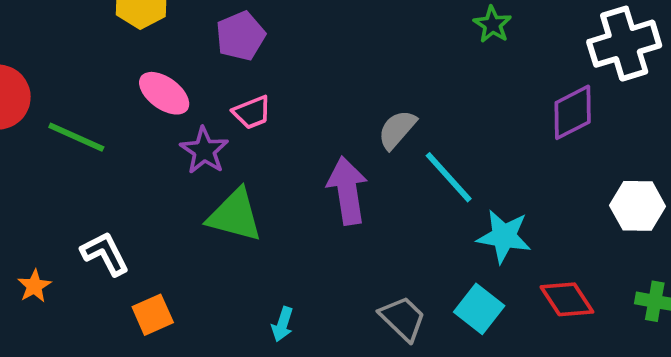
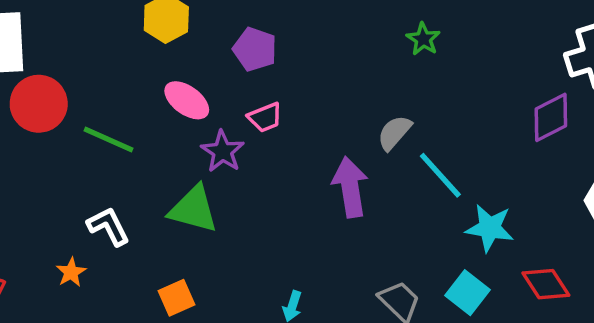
green star: (492, 25) -> (423, 39), moved
purple pentagon: (240, 36) -> (255, 49), turned -30
green triangle: (235, 215) -> (194, 209), moved
white L-shape: (105, 254) -> (108, 226), moved

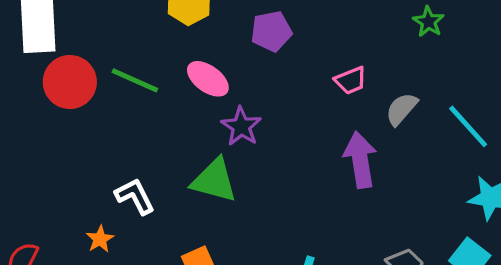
purple pentagon: (255, 49) -> (271, 31), turned -30
pink trapezoid: (265, 117) -> (351, 80), moved
green line: (108, 139) -> (135, 80), moved
cyan line: (440, 175) -> (468, 126), moved

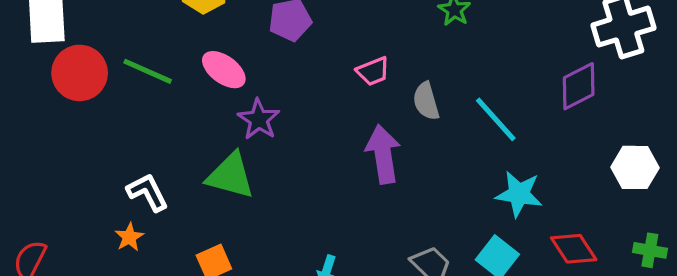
gray semicircle: (401, 109) -> (426, 101), turned -57
orange star: (100, 239) -> (129, 237), moved

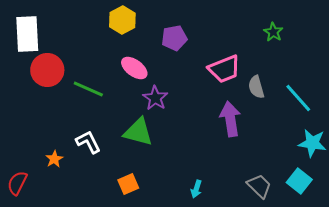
green line: (148, 71) -> (88, 89), moved
pink trapezoid: (373, 71) -> (224, 69), size x1.6
orange star: (129, 237) -> (54, 159), moved

